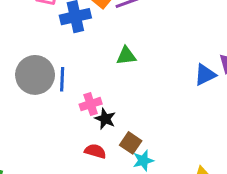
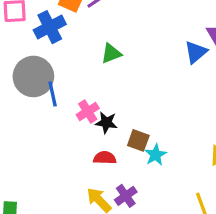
gray circle: (35, 75) -> (33, 76), moved

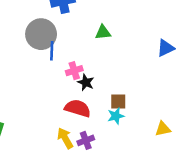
brown square: (138, 140) -> (118, 102), moved, turned -35
red semicircle: (105, 158) -> (78, 108), size x1.5

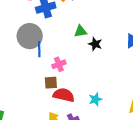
black star: (86, 82) -> (95, 44), moved
brown square: (118, 102) -> (51, 83), moved

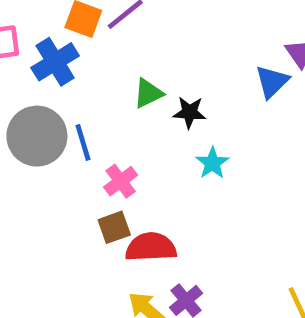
blue line: (39, 49) -> (83, 142), moved
cyan star: (95, 99) -> (212, 163), moved

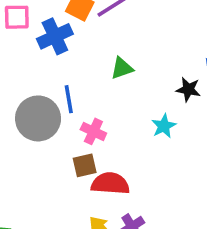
black star: (189, 112) -> (188, 89), moved
gray circle: (37, 136) -> (38, 118), moved
pink cross: (121, 181) -> (93, 131), turned -35

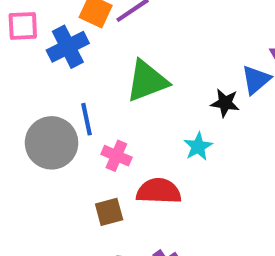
green triangle: (122, 68) -> (147, 81), size x1.6
brown square: (85, 165) -> (109, 212), moved
red semicircle: (110, 184) -> (159, 191), moved

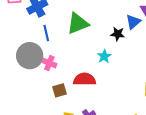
blue line: (87, 119) -> (46, 33), moved
pink cross: (116, 156) -> (49, 63), moved

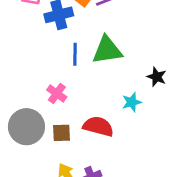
blue line: (46, 33) -> (75, 54), moved
gray circle: (30, 56) -> (26, 127), moved

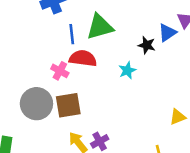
red semicircle: (98, 126) -> (83, 58), moved
brown square: (62, 133) -> (68, 105), size x1.5

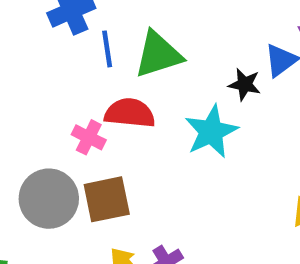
blue line: (72, 34) -> (107, 49), moved
cyan star: (127, 70) -> (211, 132), size x1.6

